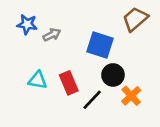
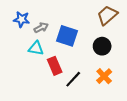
blue square: (100, 45) -> (67, 36), moved
black circle: (113, 75) -> (102, 46), moved
cyan triangle: (38, 80) -> (36, 48), moved

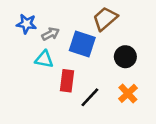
brown trapezoid: (107, 15) -> (105, 19), moved
red rectangle: (55, 66) -> (67, 81), turned 30

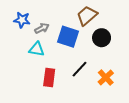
black circle: (125, 57) -> (102, 38), moved
red rectangle: (67, 81) -> (49, 78), moved
black line: (90, 97) -> (80, 69), moved

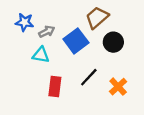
blue square: (68, 37) -> (76, 41), turned 35

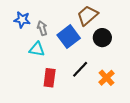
gray arrow: (47, 32) -> (42, 28), turned -80

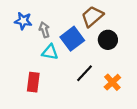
cyan triangle: (37, 49) -> (50, 52), moved
red rectangle: (50, 78) -> (33, 82), moved

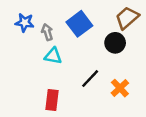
brown trapezoid: (92, 16) -> (127, 18), moved
blue square: (72, 39) -> (79, 24), moved
red rectangle: (33, 82) -> (52, 100), moved

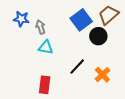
blue square: (79, 24) -> (81, 20), moved

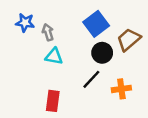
brown trapezoid: (108, 15) -> (129, 40), moved
black circle: (98, 36) -> (102, 53), moved
orange cross: (102, 75) -> (121, 89), turned 35

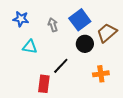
gray arrow: (48, 32) -> (53, 25), moved
cyan triangle: (54, 56) -> (30, 47), moved
black line: (91, 79) -> (61, 66), moved

